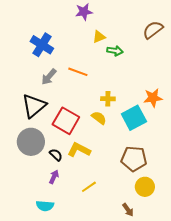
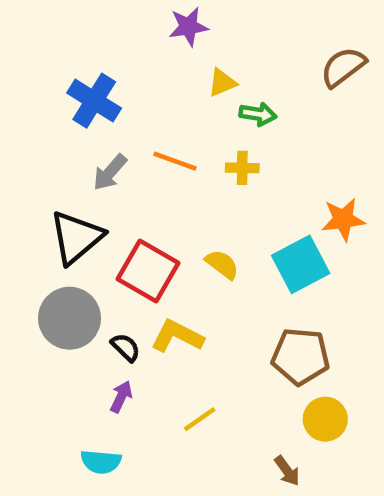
yellow cross: (108, 99) -> (242, 168), moved

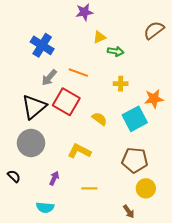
yellow cross: (242, 168) -> (121, 84), moved
red square: (148, 271) -> (66, 102), moved
black semicircle: (126, 347) -> (14, 176), moved
yellow line: (200, 419) -> (89, 188), turned 35

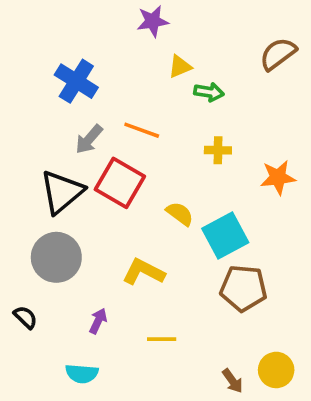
cyan square: (135, 119) -> (225, 236), moved
yellow circle: (146, 188) -> (276, 370), moved

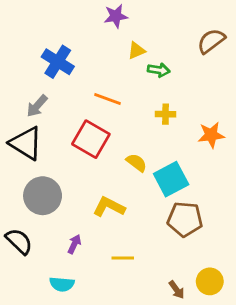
gray arrow: (89, 139) -> (37, 106), moved
black triangle: (62, 192) -> (26, 143), moved, turned -48
black semicircle: (25, 317) -> (19, 241), size x1.5

